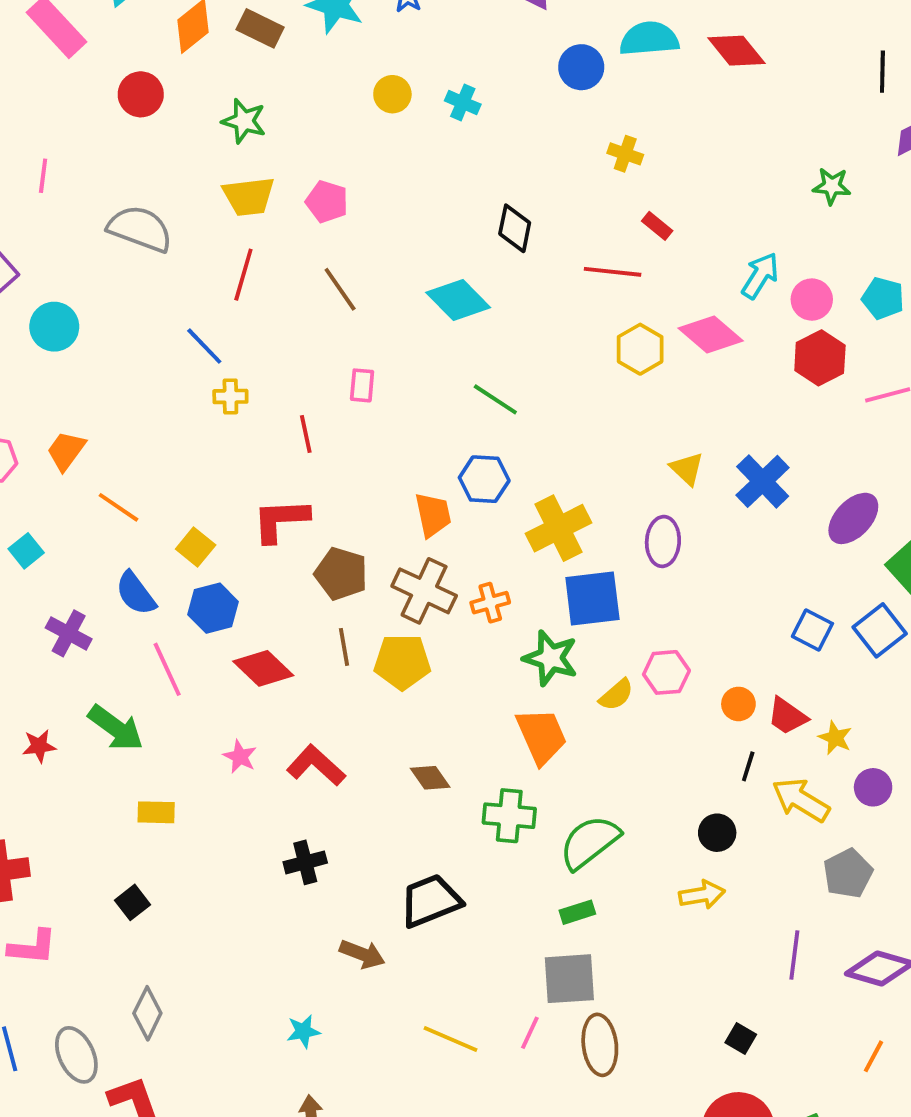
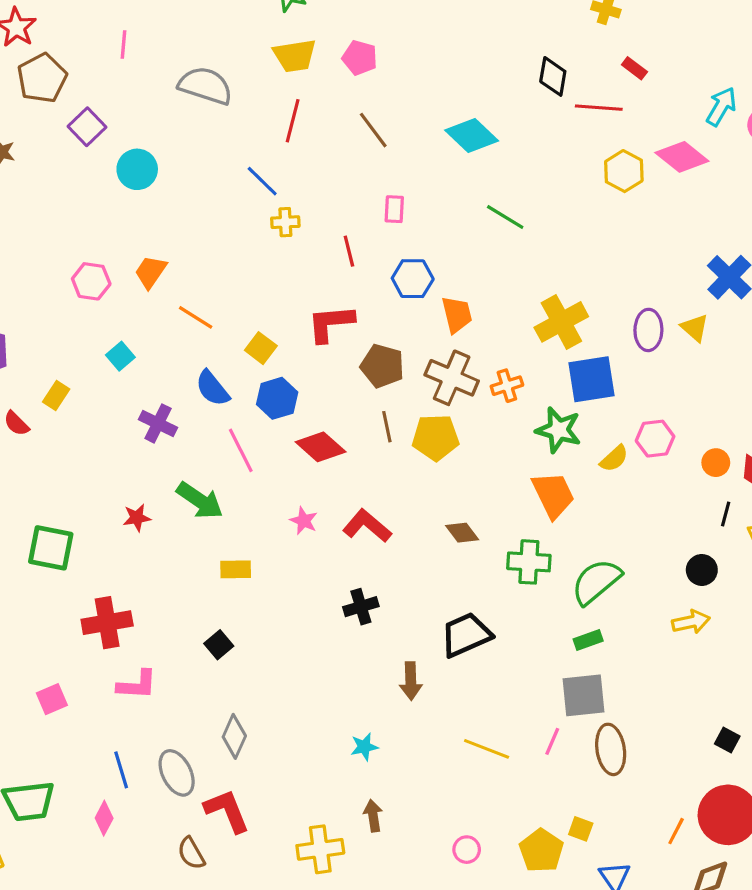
black diamond: (515, 228) -> (553, 76), moved
yellow triangle: (687, 469) -> (695, 328), moved
blue hexagon: (484, 479) -> (413, 279), moved
brown arrow: (362, 954) -> (411, 681), turned 69

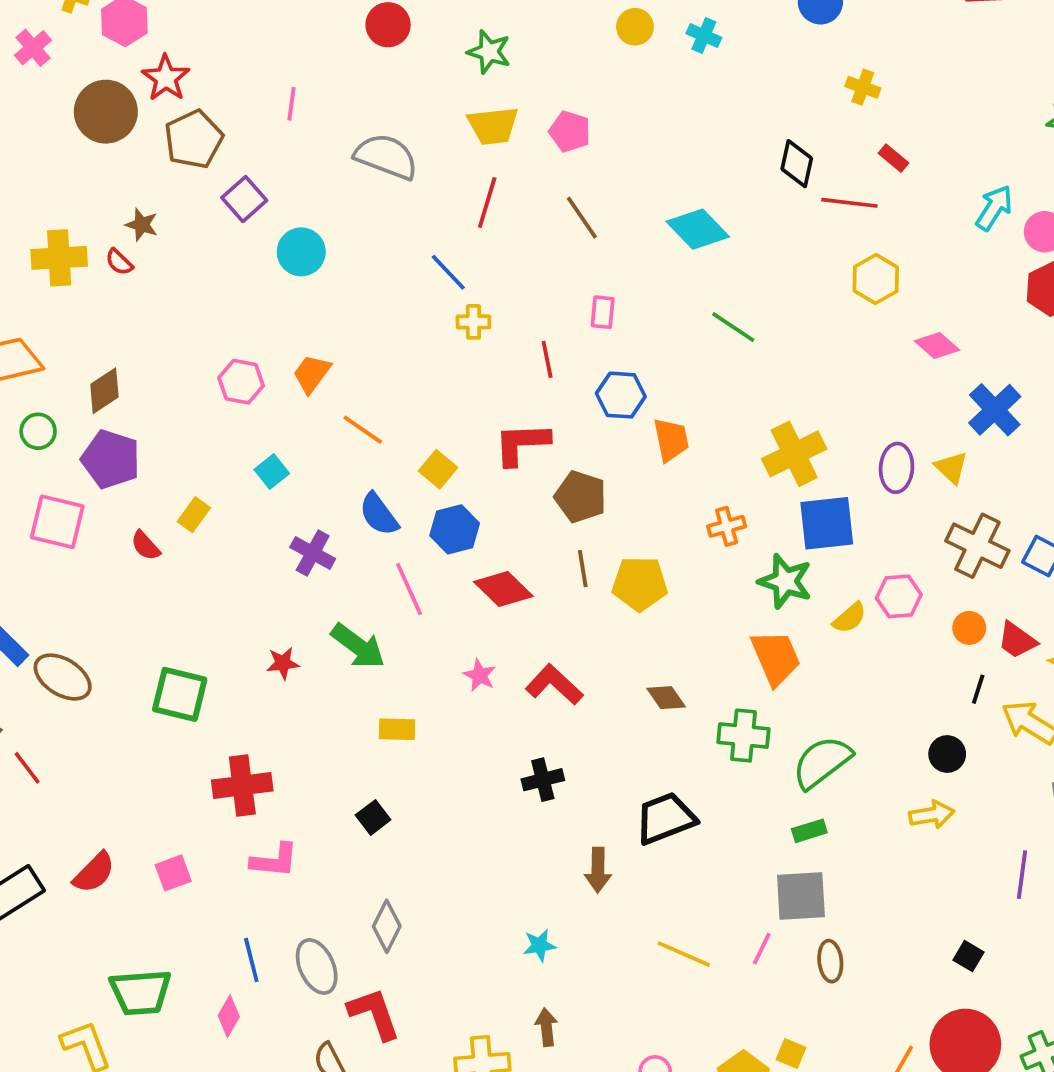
pink diamond: (682, 157) -> (937, 346), moved, size x0.7
brown cross: (452, 378) -> (977, 546), moved
brown ellipse: (611, 749) -> (830, 961), size x0.7

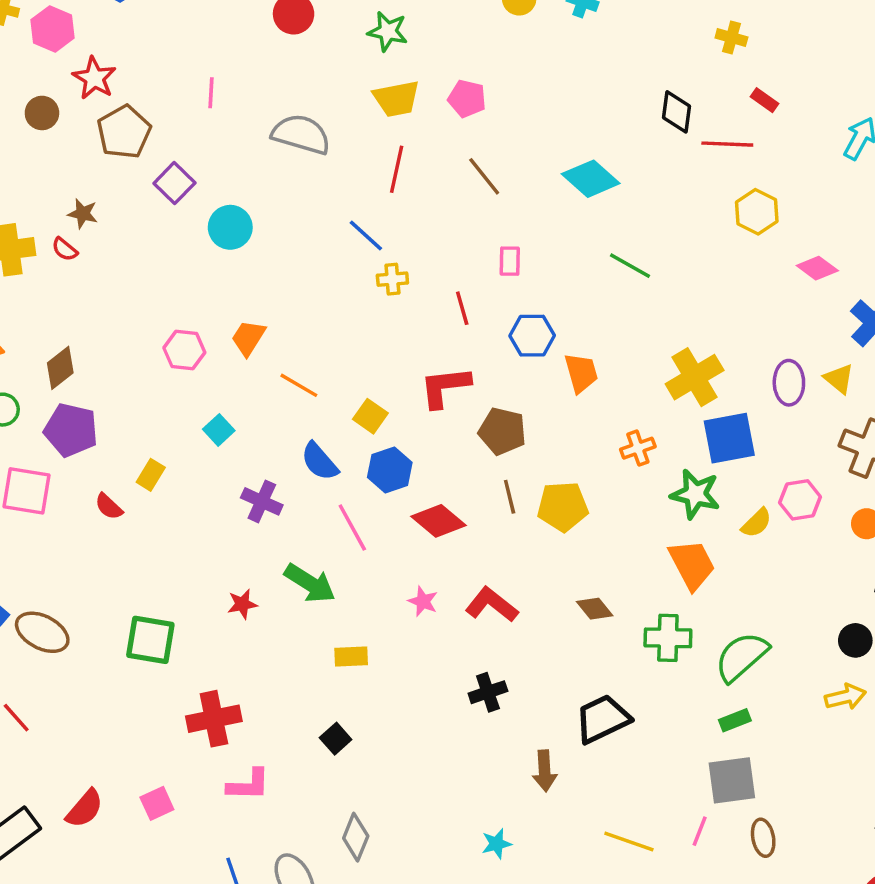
brown circle: (106, 112) -> (42, 113), size x0.6

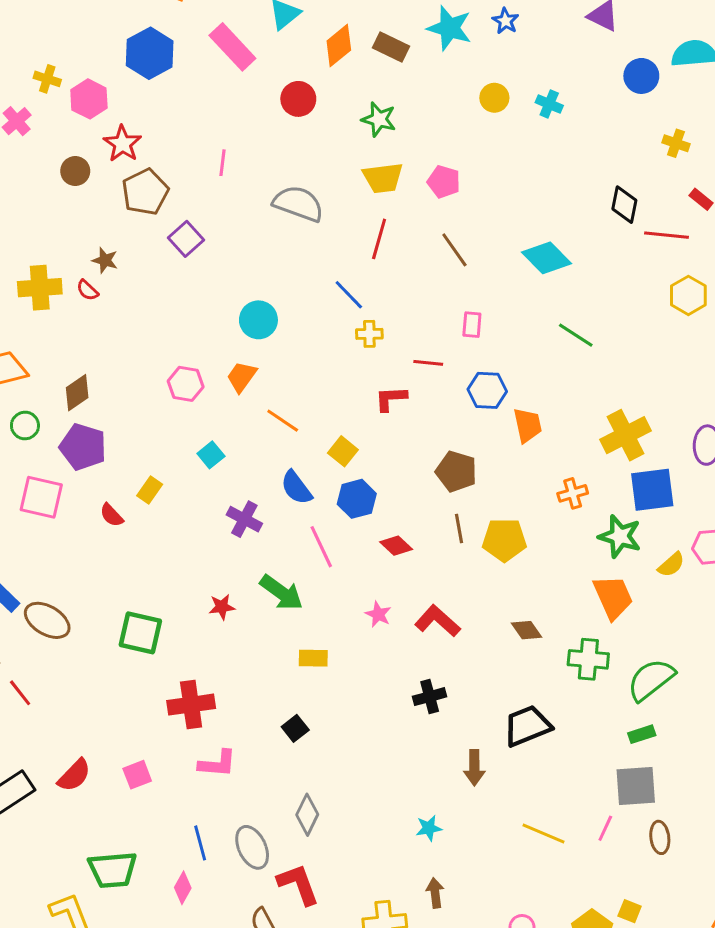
cyan circle: (230, 227) -> (258, 320), moved
red line: (462, 308) -> (428, 363), turned -72
red L-shape: (445, 387) -> (391, 399), moved, size x0.7
red diamond: (438, 521) -> (396, 546), size x0.7

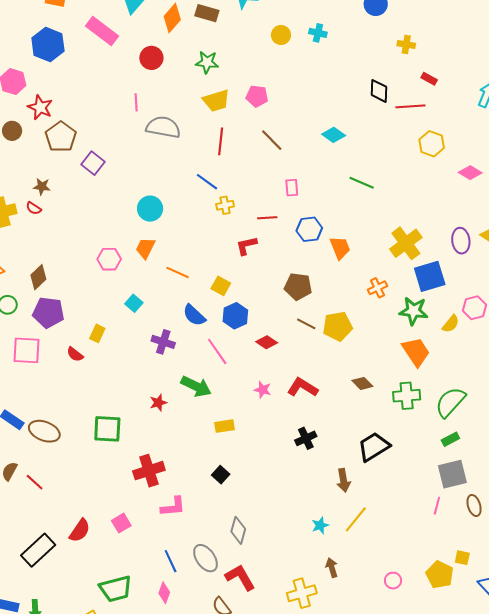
pink line: (223, 163) -> (136, 102), moved
cyan diamond: (546, 258) -> (334, 135), size x0.7
brown line: (459, 529) -> (306, 324), turned -42
yellow line: (543, 833) -> (356, 519), moved, turned -64

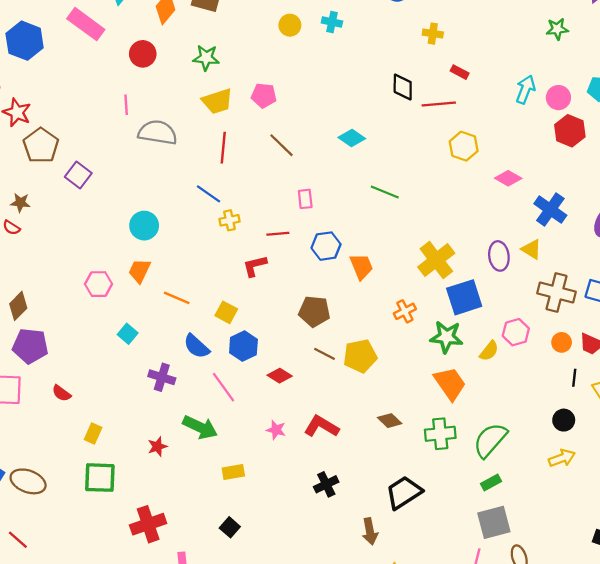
yellow rectangle: (97, 333) -> (93, 434), moved

